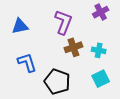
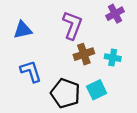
cyan square: (101, 79) -> (97, 90), moved

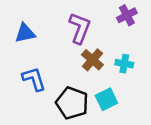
brown cross: (84, 54) -> (92, 60), turned -30

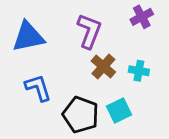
blue triangle: (25, 33) -> (28, 37), size x1.4

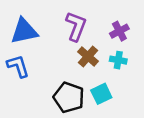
purple cross: (142, 17) -> (119, 31), moved
blue L-shape: (38, 88) -> (18, 66), moved

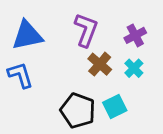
cyan cross: (118, 60) -> (134, 68), turned 35

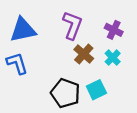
purple cross: (135, 35) -> (114, 30), turned -36

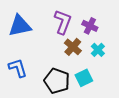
purple cross: (114, 30) -> (90, 26), moved
blue L-shape: (17, 63) -> (18, 68), moved

